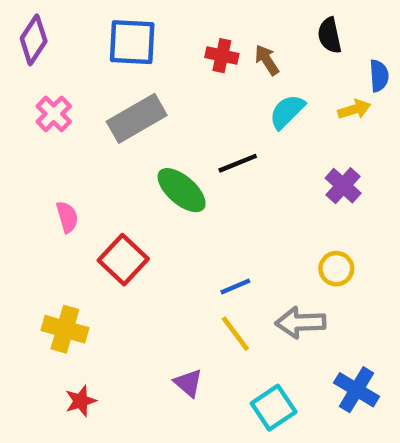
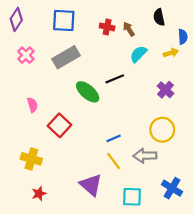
yellow circle: (336, 269) -> (162, 130), size x1.5
purple triangle: (188, 383) -> (91, 185), size x1.6
cyan square: (274, 408) -> (132, 197), turned 36

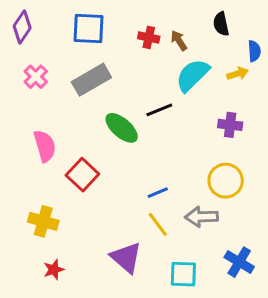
cyan semicircle: (138, 54) -> (192, 75), size x1.4
purple cross: (165, 90) -> (230, 125), turned -35
pink semicircle: (32, 105) -> (45, 146), size x1.5

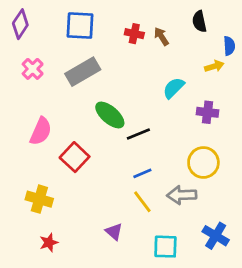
cyan semicircle: (192, 75) -> (174, 88), moved, size x0.7
black line: (159, 110) -> (138, 134), moved
pink semicircle: (45, 146) -> (41, 131), turned 40
purple triangle: (126, 258) -> (114, 232), size x0.6

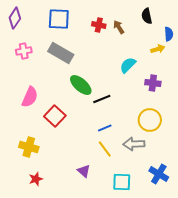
pink cross: (33, 69) -> (24, 51), turned 35
gray rectangle: (83, 72) -> (61, 53), turned 60

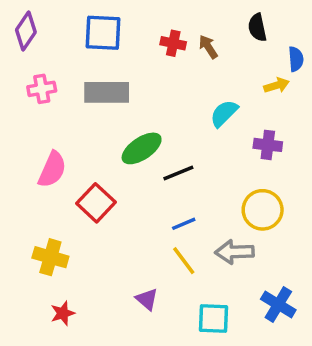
gray rectangle: (61, 53) -> (107, 92), turned -30
green ellipse: (81, 85) -> (142, 148), turned -75

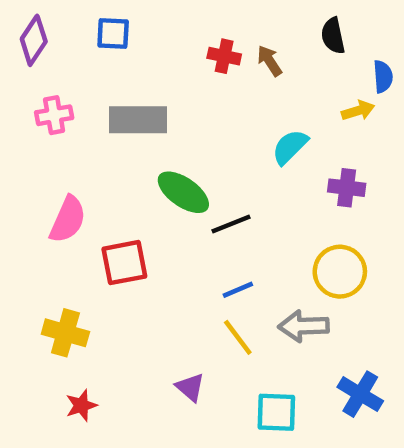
blue square: (103, 33) -> (113, 34), moved, size x0.7
green ellipse: (142, 148) -> (183, 192), turned 69
red square: (96, 203) -> (124, 263), turned 36

